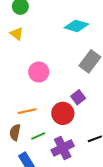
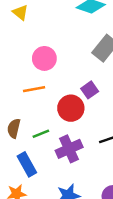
orange line: (27, 111) -> (34, 89), moved

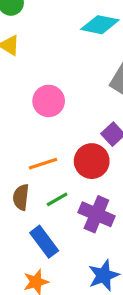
orange line: (34, 89) -> (43, 164), moved
purple cross: (69, 149) -> (96, 214), turned -35

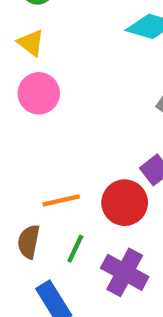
pink circle: (49, 101) -> (39, 93), moved
green line: (57, 199) -> (75, 249), turned -40

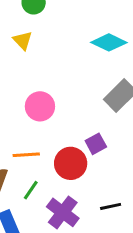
pink circle: (39, 93) -> (40, 106), moved

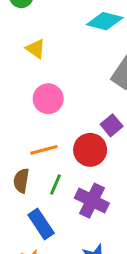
yellow triangle: (23, 40) -> (36, 49), moved

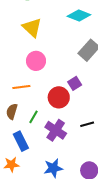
yellow triangle: (36, 49) -> (32, 28), size x1.5
orange line: (44, 150) -> (21, 87), moved

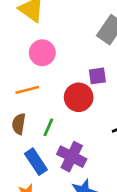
purple square: (75, 83) -> (97, 76), turned 32
purple cross: (56, 130) -> (72, 157), moved

